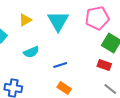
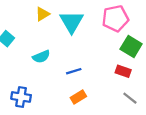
yellow triangle: (25, 20) -> (42, 14), moved
orange rectangle: (64, 88) -> (78, 97), turned -64

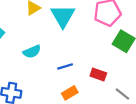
red rectangle: (123, 71) -> (98, 74), moved

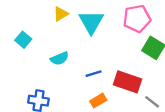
red rectangle: (98, 74) -> (128, 82), size x1.6

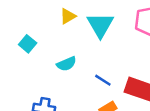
blue line: (94, 74) -> (103, 80), turned 49

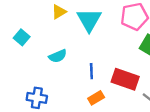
blue line: (103, 80) -> (91, 71), turned 56

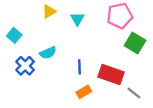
cyan triangle: (89, 20) -> (77, 19), size x0.6
blue cross: (37, 98) -> (25, 66), moved, turned 36

